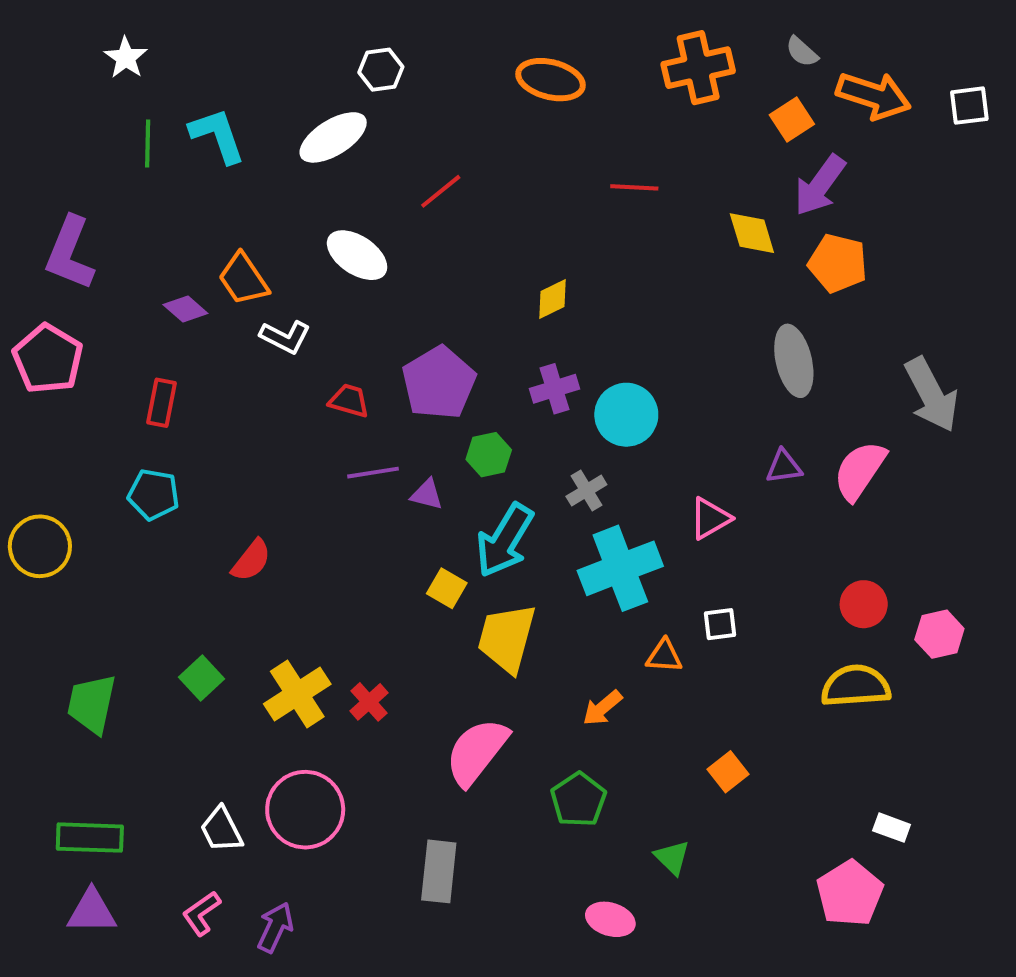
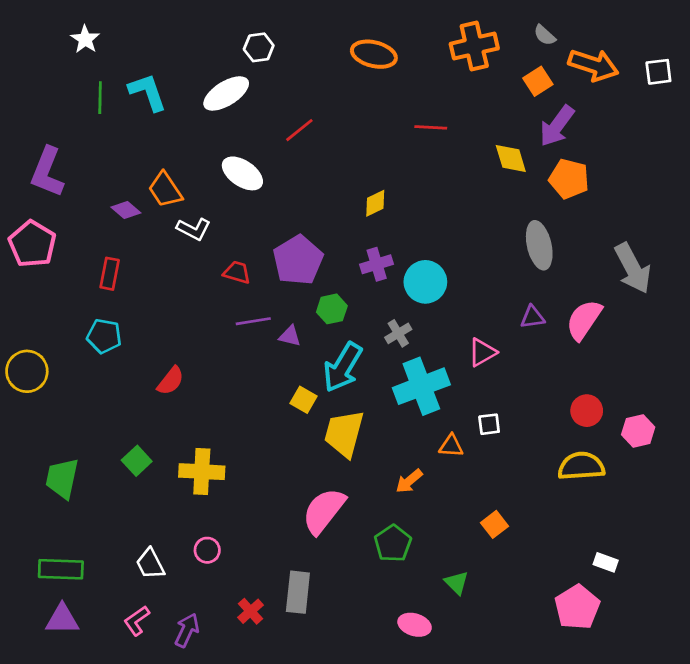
yellow cross: (297, 694) -> (202, 472), turned 36
red cross: (369, 702) -> (251, 611), moved
pink circle: (305, 810) -> (207, 550), size x0.5

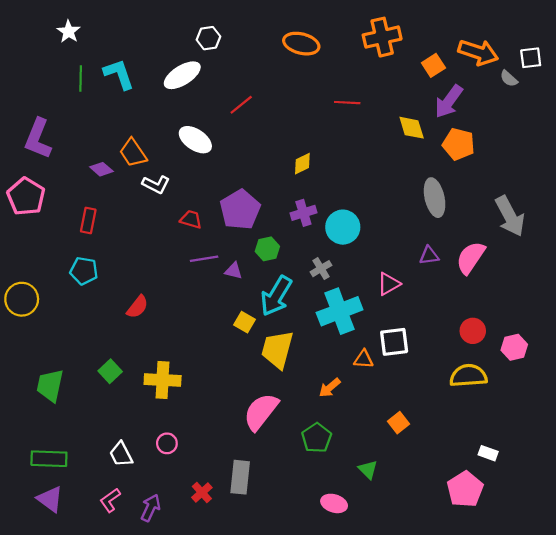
gray semicircle: (545, 35) -> (509, 79), moved
white square: (489, 424) -> (394, 342), size x1.6
purple triangle: (62, 619) -> (50, 499), turned 36

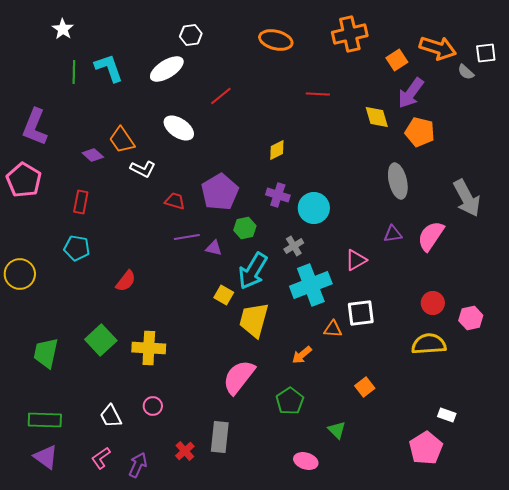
purple cross: (303, 213) -> (278, 195), turned 35
green square: (110, 371) -> (101, 340), size x1.4

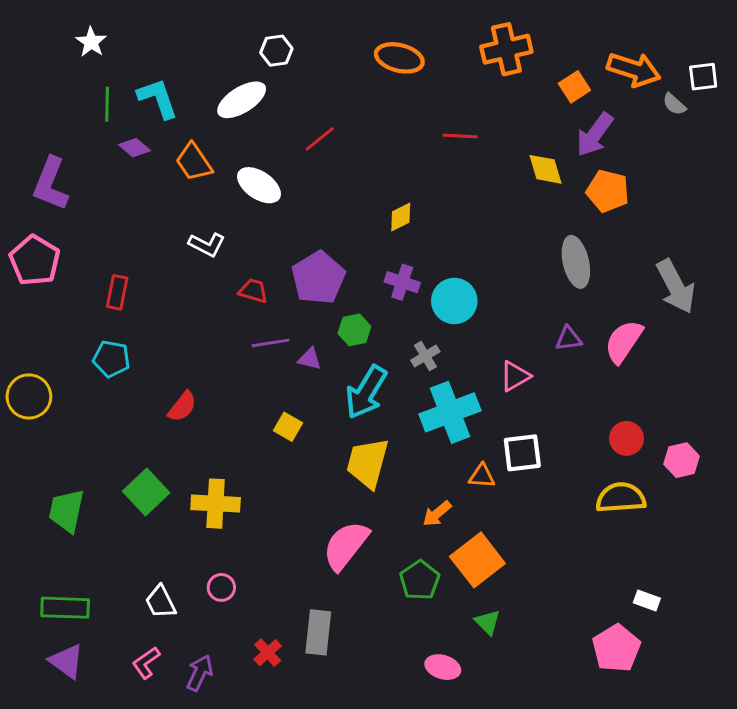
orange trapezoid: (122, 140) -> (194, 162), moved
purple diamond: (93, 155) -> (135, 148), moved
yellow square: (224, 295) -> (288, 427), moved
orange square: (365, 387) -> (477, 560), moved, size x1.8

